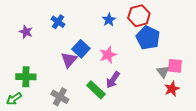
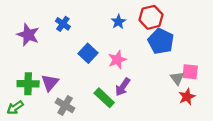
purple star: (26, 32) -> (28, 35), size x1.5
purple triangle: (69, 60) -> (50, 83), moved

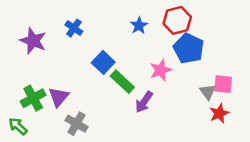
pink star: (117, 60) -> (161, 70), moved
green cross: (28, 84) -> (33, 98), turned -30
green rectangle: (104, 98) -> (122, 82), moved
green arrow: (15, 108) -> (18, 126), turned 77

